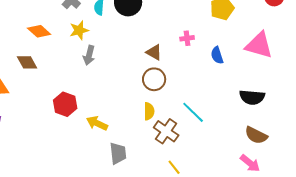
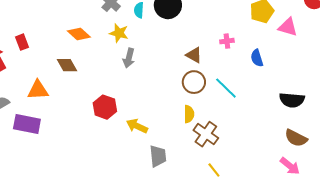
yellow star: (79, 30) -> (119, 33), turned 30
pink triangle: (259, 45) -> (288, 27), moved, size x0.7
cyan line: (193, 112) -> (226, 88), moved

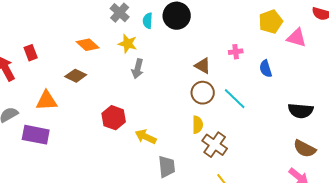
brown diamond: (67, 65) -> (76, 76), turned -35

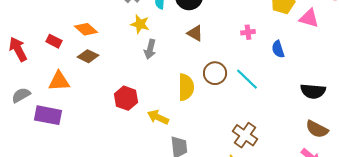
orange diamond: (88, 45) -> (86, 29), moved
red rectangle: (31, 53) -> (54, 41), moved, turned -42
brown triangle: (203, 66) -> (195, 33), moved
yellow semicircle: (198, 125) -> (186, 87), moved, size x1.5
brown cross: (215, 145) -> (245, 135), moved

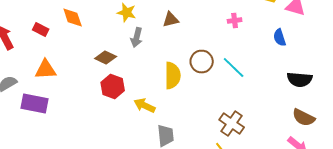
orange diamond: (86, 29) -> (73, 18), turned 30
brown triangle: (195, 33) -> (171, 20), moved, turned -42
blue semicircle: (278, 49) -> (280, 38), moved
brown diamond: (88, 56) -> (106, 58), moved

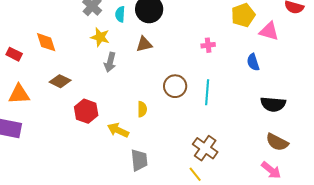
brown diamond: (106, 58) -> (60, 81), moved
cyan line: (234, 68) -> (207, 92), turned 50
yellow semicircle: (173, 76) -> (142, 109), moved, size x0.6

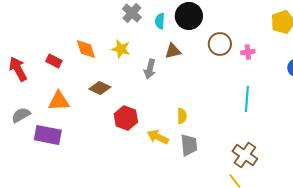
yellow star: (100, 37) -> (121, 49), moved
brown triangle: (144, 44) -> (173, 51), moved
brown circle: (175, 86) -> (220, 44), moved
gray trapezoid: (139, 160) -> (189, 145), moved

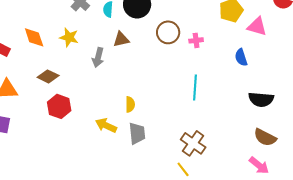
red hexagon: (126, 118) -> (59, 106), moved

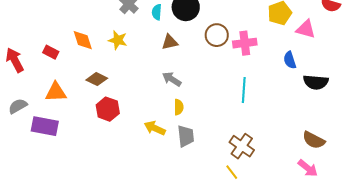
pink cross: (196, 40) -> (245, 43), size x1.6
gray arrow: (98, 57) -> (172, 79), moved, turned 108
black semicircle: (261, 99) -> (316, 82), moved

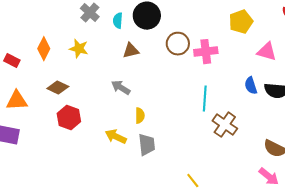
pink triangle: (306, 29) -> (267, 52), moved
orange diamond: (83, 40) -> (44, 49), turned 45
blue semicircle: (290, 60) -> (251, 86), moved
gray arrow: (172, 79) -> (121, 88), moved
brown cross: (242, 146) -> (225, 125), moved

